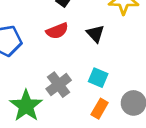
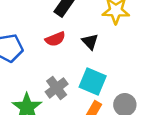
cyan square: (98, 78) -> (93, 82), size x1.5

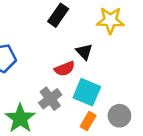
red semicircle: (55, 39) -> (65, 69), moved

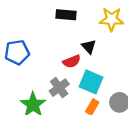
black rectangle: (58, 15) -> (66, 15), turned 60

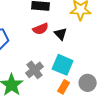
red semicircle: (72, 61) -> (41, 29), moved

